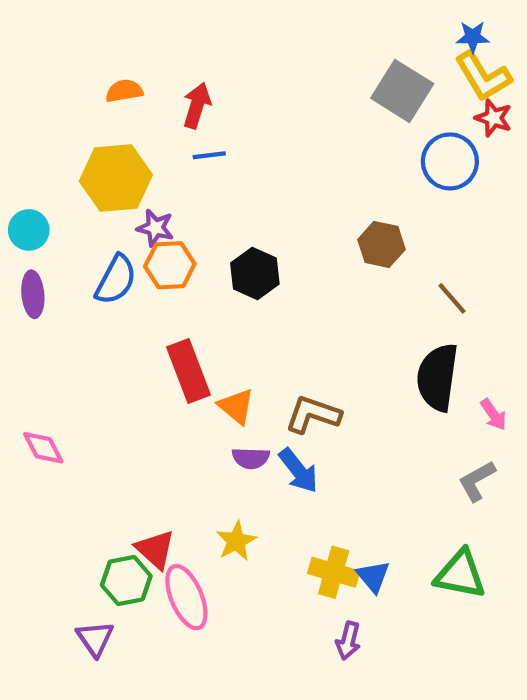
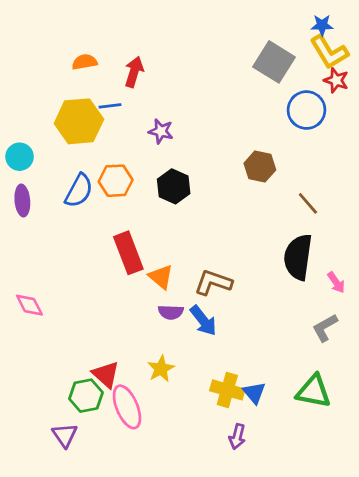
blue line: (209, 155) -> (110, 106), moved
purple star: (155, 228) -> (161, 131), moved

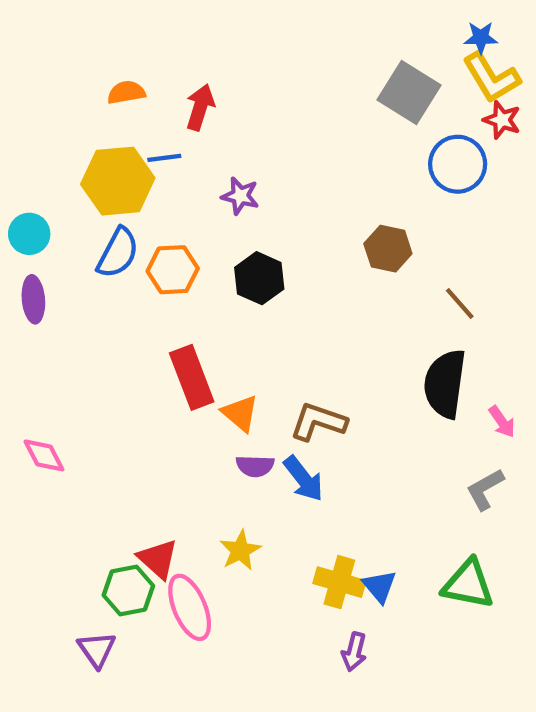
blue semicircle: (79, 191) -> (118, 253), moved

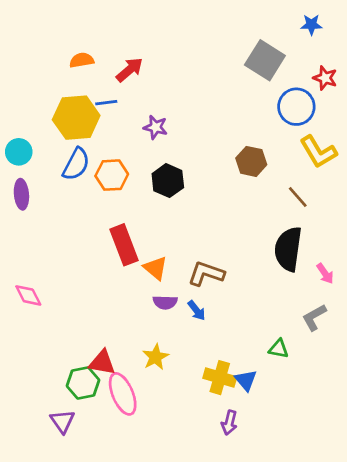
yellow L-shape: (491, 78) -> (318, 152), moved
red arrow: (200, 107) -> (130, 70), turned 32
blue arrow: (304, 479) -> (197, 310), size x0.7
red triangle: (158, 559) -> (102, 362), turned -32
green triangle: (468, 584) -> (279, 349), moved, size x0.6

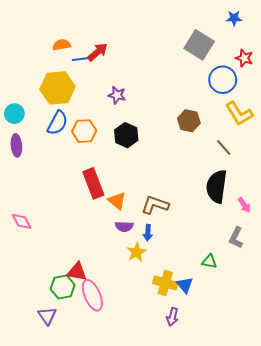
blue line: (106, 103) -> (80, 59), moved
blue arrow: (197, 310) -> (148, 233), turned 42
gray L-shape: (314, 317) -> (236, 238), turned -35
yellow star: (155, 357) -> (136, 252), moved

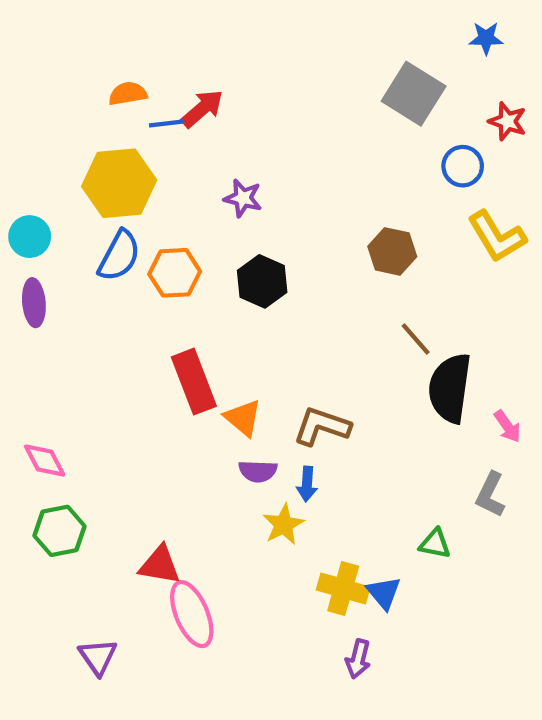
blue circle: (223, 80) -> (463, 166), size x0.7
brown line: (224, 147) -> (416, 339), moved
green hexagon: (63, 287) -> (59, 531), moved

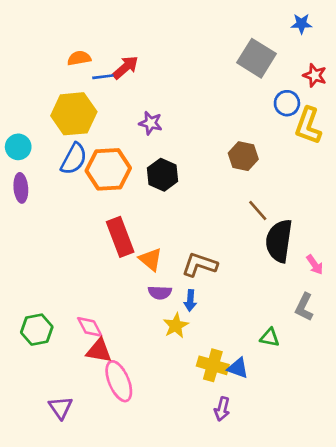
yellow L-shape: (497, 237) -> (308, 126), moved, turned 51
orange hexagon: (175, 273) -> (108, 169), size x1.4
pink diamond: (45, 461) -> (90, 327), moved
blue triangle: (384, 593) -> (238, 368), turned -30

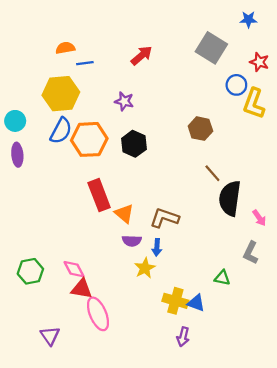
red arrow: (125, 67) -> (142, 55), moved

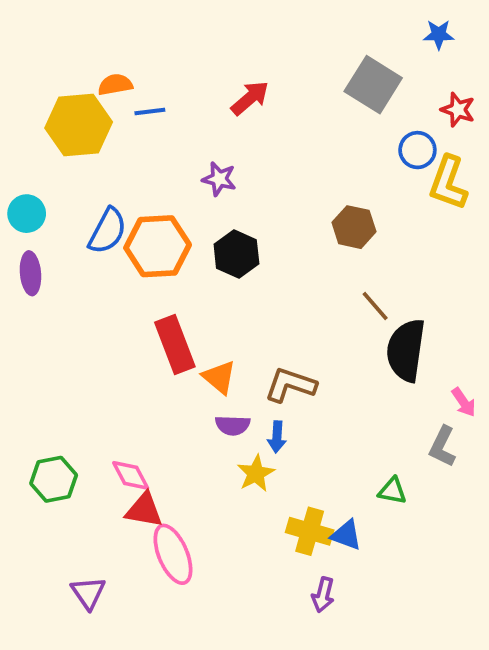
yellow hexagon: (61, 94) -> (79, 125), moved
pink arrow: (259, 218) -> (464, 402), moved

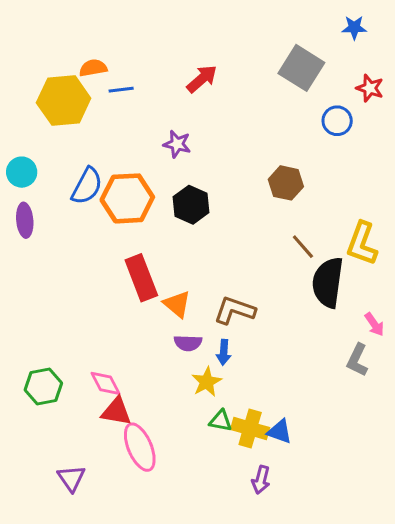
yellow L-shape: (448, 183) -> (362, 244), moved
green triangle: (392, 491) -> (221, 421), moved

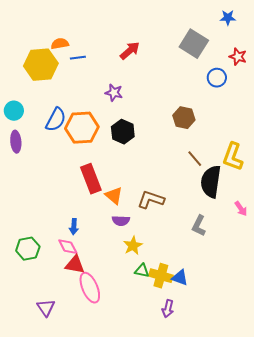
blue arrow: (224, 352) -> (74, 227), moved
gray L-shape: (357, 360) -> (199, 226), moved

